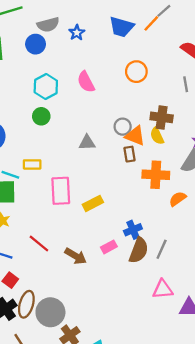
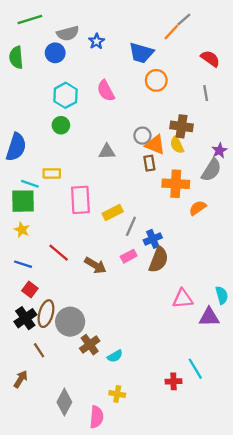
blue trapezoid: (121, 27) -> (141, 53), moved
gray line: (162, 249) -> (131, 226), moved

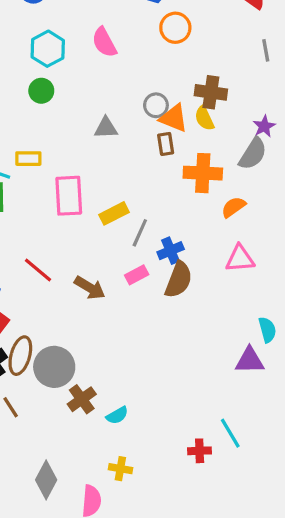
gray line: (206, 93) -> (266, 50), moved
pink triangle: (183, 299) -> (240, 259), moved

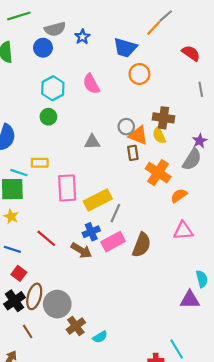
orange cross: (203, 173) -> (158, 173), turned 30
yellow rectangle: (114, 213) -> (98, 200), size x1.4
blue cross: (171, 251) -> (91, 232), moved
pink rectangle: (137, 275) -> (113, 242), size x1.5

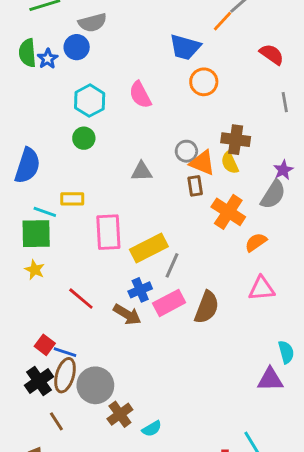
blue star: (82, 37) -> (48, 59), moved
blue line: (12, 249) -> (65, 352), moved

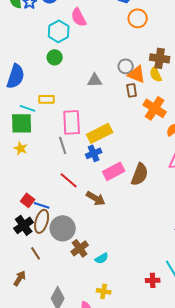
pink semicircle: (140, 95) -> (79, 17), moved
gray line: (172, 265) -> (63, 145), moved, turned -42
blue cross: (140, 290) -> (94, 153), moved
red line: (81, 299) -> (69, 180), moved
brown arrow: (127, 314) -> (96, 198), moved

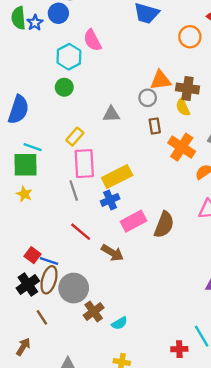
orange circle: (138, 18) -> (190, 37), moved
orange triangle: (137, 74) -> (161, 80), moved, turned -30
yellow rectangle: (47, 99) -> (75, 137), moved, turned -49

